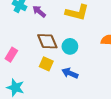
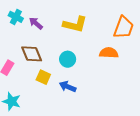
brown diamond: (47, 41) -> (32, 54), moved

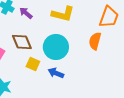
orange semicircle: (109, 53) -> (95, 41), turned -78
cyan circle: (68, 59) -> (56, 47), size x1.6

